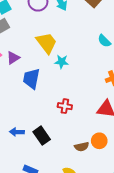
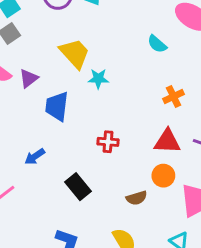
blue arrow: (17, 132) -> (35, 157), moved, turned -32
orange circle: (99, 141) -> (163, 176), moved

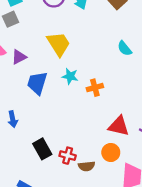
cyan star: (98, 79) -> (70, 76), moved
orange cross: (174, 96) -> (95, 88), moved
red cross: (108, 142) -> (68, 156), moved
blue arrow: (35, 157) -> (13, 119), turned -77

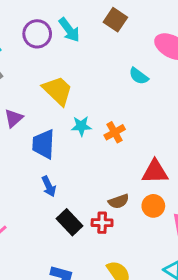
blue arrow: (13, 119) -> (49, 186), moved
brown semicircle: (87, 166) -> (119, 201), moved

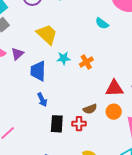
black rectangle: (70, 222) -> (57, 124), turned 48

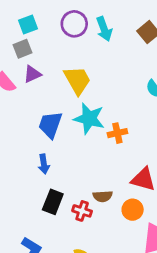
purple triangle: (17, 54) -> (32, 74), moved
cyan star: (64, 58) -> (89, 119), size x1.6

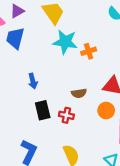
blue trapezoid: (50, 125) -> (15, 38), moved
brown semicircle: (103, 196) -> (79, 93), moved
black rectangle: (53, 202) -> (43, 110), turned -30

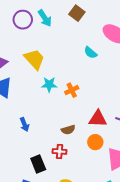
cyan star: (65, 42) -> (49, 85), size x0.7
black rectangle: (43, 110) -> (38, 164), moved

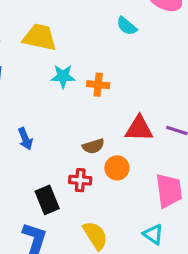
yellow trapezoid: (34, 59) -> (40, 37), turned -35
orange cross: (72, 90) -> (98, 85), turned 32
orange circle: (95, 142) -> (117, 168), moved

